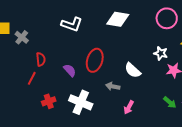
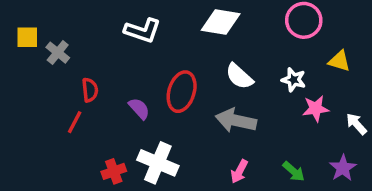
white semicircle: (133, 70) -> (239, 76), moved
gray arrow: (113, 86) -> (236, 120), moved, size x1.6
red cross: (49, 101) -> (114, 171), moved
green arrow: (170, 102) -> (294, 171), moved

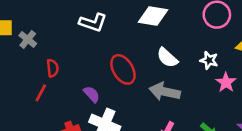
red ellipse: (182, 92) -> (123, 69), turned -48
purple semicircle: (139, 109) -> (92, 94), moved
pink star: (316, 109) -> (226, 82), turned -30

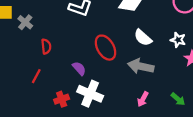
red line: (41, 93) -> (36, 76), moved

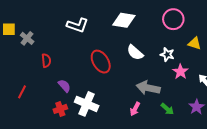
gray arrow: (141, 66) -> (148, 88), moved
purple semicircle: (79, 68) -> (64, 86), moved
red line: (36, 76) -> (22, 92), moved

